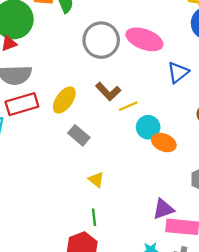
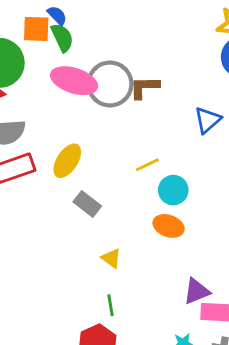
pink ellipse: (144, 39) -> (74, 81), moved
brown L-shape: (108, 92) -> (144, 87), moved, turned 135
orange ellipse: (164, 143) -> (169, 226), moved

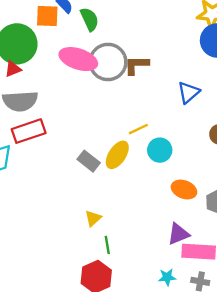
green semicircle: (62, 38) -> (89, 19), moved
yellow ellipse: (67, 161) -> (117, 155), moved
orange ellipse: (169, 226) -> (184, 190), moved
yellow triangle: (111, 258) -> (93, 218), moved, turned 42

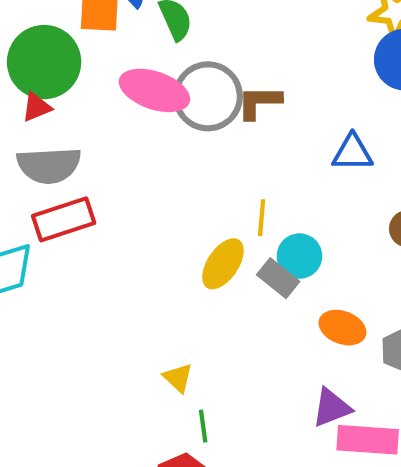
blue triangle: (188, 92) -> (352, 153), turned 40
yellow line: (138, 129) -> (262, 218), turned -60
gray rectangle: (89, 161) -> (278, 278), moved
yellow triangle: (93, 218) -> (178, 378), turned -36

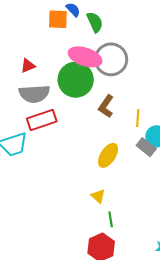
green circle: (44, 62) -> (76, 80), moved
brown L-shape: (259, 102) -> (106, 106), moved, turned -55
yellow ellipse: (223, 264) -> (108, 155), moved

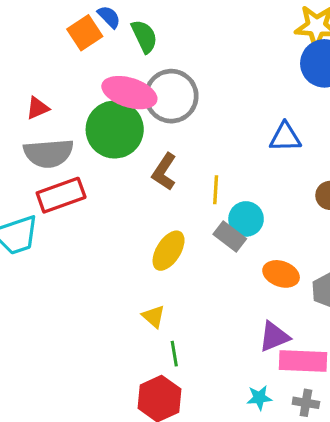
orange square: (58, 19) -> (85, 33), turned -35

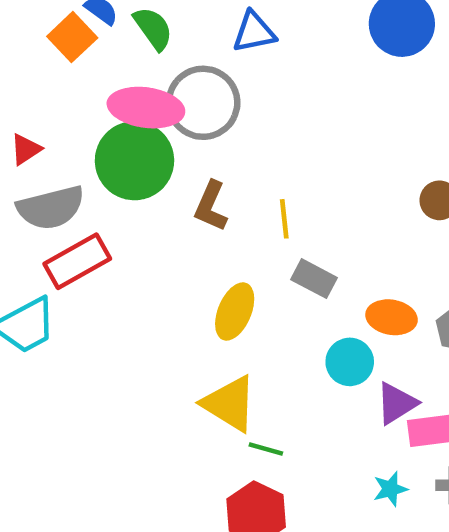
blue triangle: (285, 137) -> (254, 32), moved
cyan circle: (246, 219) -> (350, 362), moved
yellow triangle: (154, 316) -> (230, 404), size x1.8
green line: (174, 354) -> (266, 449), turned -55

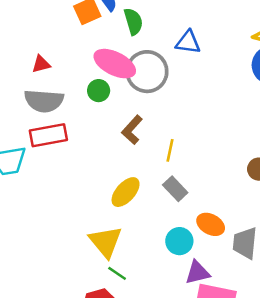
green circle: (134, 161) -> (99, 91), size x0.5

